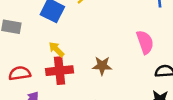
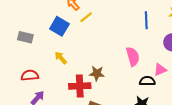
red cross: (60, 71) -> (80, 86), moved

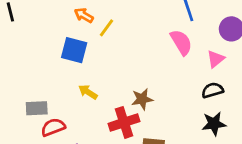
gray rectangle: (25, 37) -> (37, 108), moved
pink semicircle: (133, 57) -> (181, 42), moved
pink triangle: (160, 70) -> (216, 59), moved

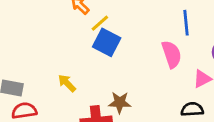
blue square: (74, 50) -> (107, 42), moved

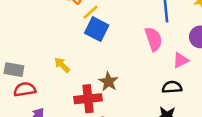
brown star: (120, 102) -> (108, 82), turned 30

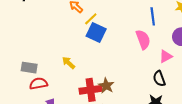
brown star: (108, 82) -> (106, 86), moved
black semicircle: (172, 87) -> (159, 79), turned -105

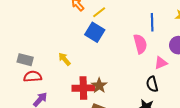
yellow line: (91, 19) -> (99, 12), moved

